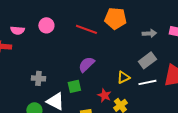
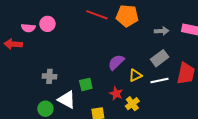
pink circle: (46, 25) -> (47, 24), moved
red line: (86, 29) -> (97, 15), moved
purple semicircle: (86, 64) -> (116, 62), moved

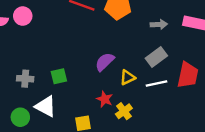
green square: (86, 84) -> (59, 76), moved

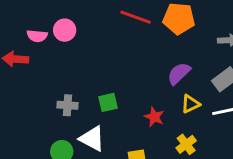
purple semicircle: (105, 62) -> (179, 73), moved
red star: (105, 99) -> (154, 117), moved

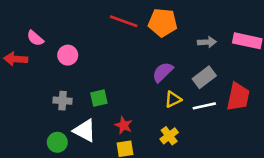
pink circle: (65, 30) -> (68, 55), moved
pink semicircle: (37, 36) -> (35, 38), turned 36
red star: (154, 117) -> (124, 125), moved

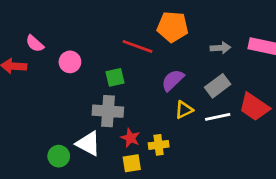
red line: (124, 21) -> (137, 46), moved
red trapezoid: (238, 97) -> (254, 107), turned 112
green square: (99, 98) -> (115, 77), moved
gray cross: (62, 101) -> (108, 111), moved, size x1.5
yellow cross: (169, 136) -> (159, 145), moved, turned 30

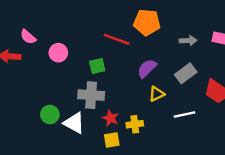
white line: (218, 117) -> (184, 115), moved
green circle: (59, 156) -> (50, 115), moved

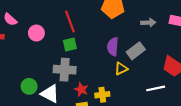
red line: (117, 39) -> (70, 22), moved, turned 50
purple semicircle: (147, 68) -> (113, 47), turned -42
gray rectangle: (186, 73) -> (136, 51), moved
white line: (184, 115) -> (156, 88), moved

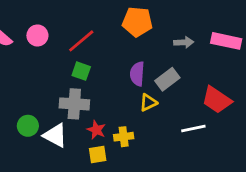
red line: (70, 22) -> (81, 41), turned 70
pink circle: (36, 33) -> (37, 35), moved
green square: (70, 45) -> (81, 71), turned 32

